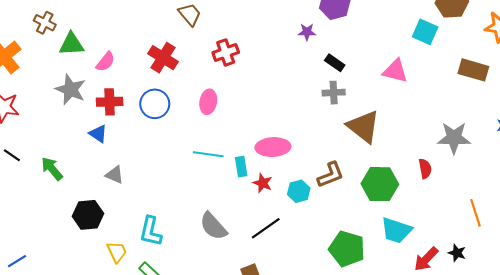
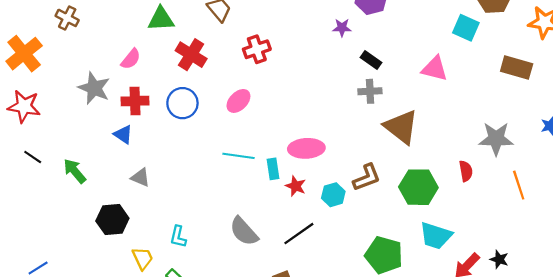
green triangle: (71, 44) -> (161, 19), moved
pink ellipse: (208, 102) -> (238, 101), turned 35
orange line: (475, 213) -> (519, 185), moved
cyan L-shape: (151, 231) -> (178, 237), size x0.7

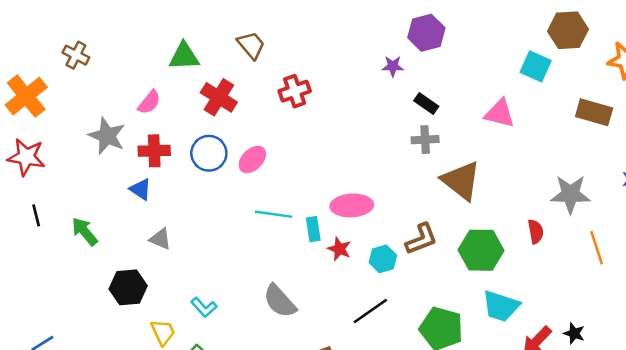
pink ellipse: (238, 101) -> (252, 159), moved
black line: (33, 157) -> (36, 215), turned 42
black line: (299, 234) -> (370, 311), moved
cyan L-shape: (178, 237) -> (204, 307), turned -55

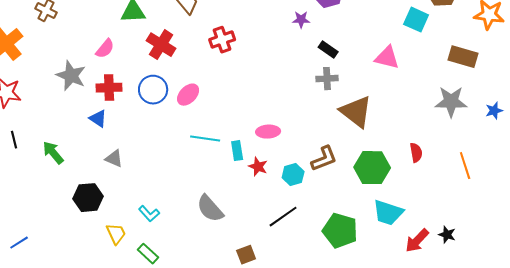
gray star: (570, 194) -> (451, 102), moved
pink ellipse: (352, 205) -> (268, 132), size x0.7

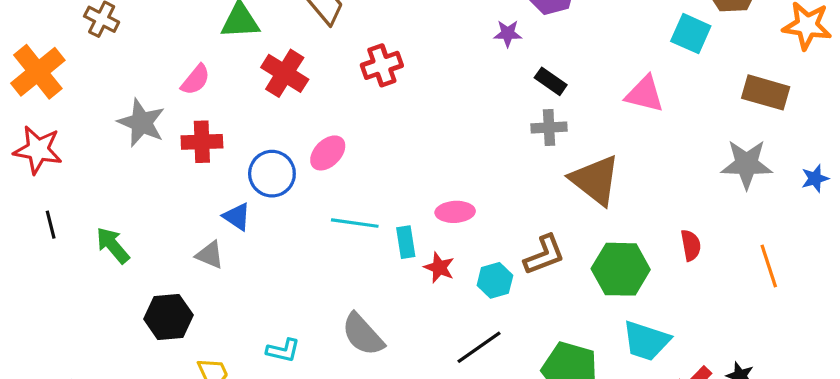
blue circle: (153, 90) -> (272, 174), moved
blue triangle: (98, 119) -> (237, 217), moved
cyan L-shape: (149, 214) -> (283, 350), moved, turned -35

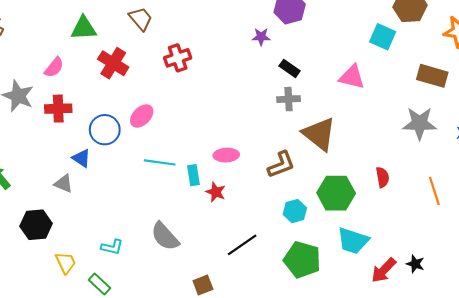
brown L-shape: (544, 255) -> (281, 165), moved
cyan hexagon: (495, 280) -> (295, 211), moved

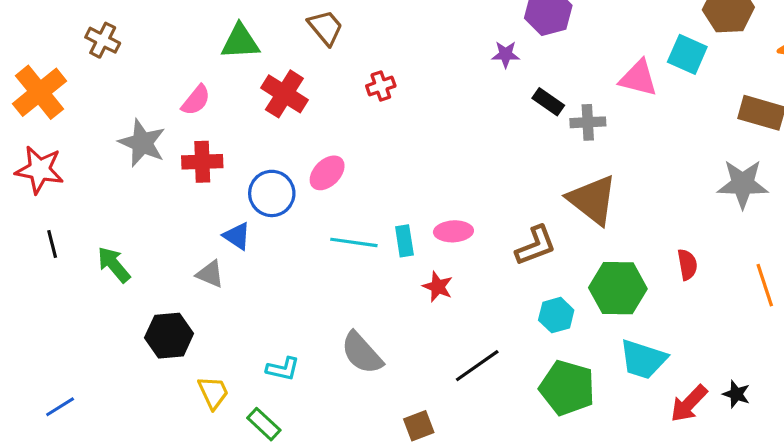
red cross: (178, 58) -> (381, 86), size x0.7
pink triangle: (352, 77) -> (638, 78), moved
gray cross: (289, 99) -> (588, 122), moved
cyan rectangle: (193, 175) -> (404, 241), moved

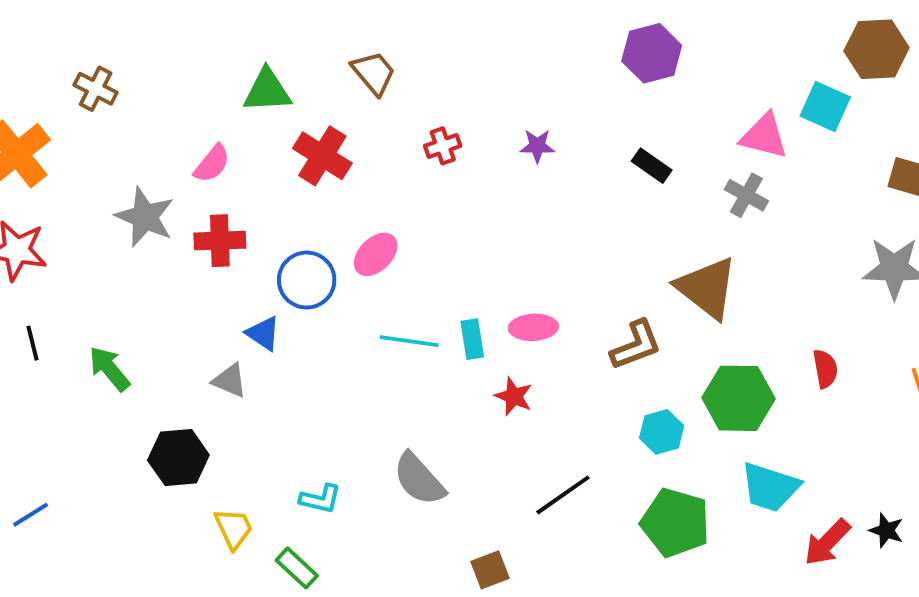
purple star: (506, 54) -> (537, 146), moved
gray cross: (588, 122) -> (746, 195), moved, turned 32
blue line: (60, 407) -> (31, 515), moved

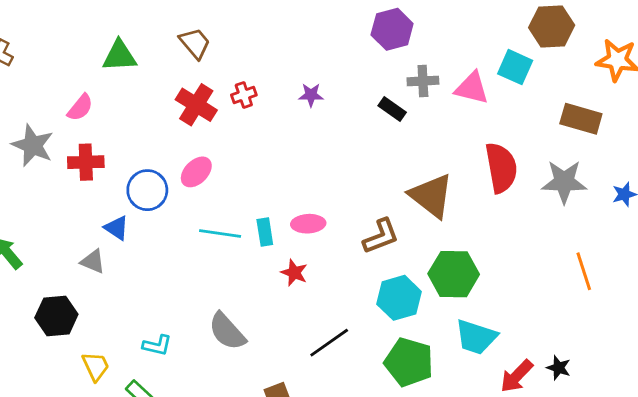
red cross: (322, 156) -> (196, 105), moved
gray cross: (746, 195) -> (423, 81), moved, turned -32
red semicircle: (825, 369) -> (501, 168), moved, size x1.8
cyan hexagon: (662, 432) -> (399, 298), size x1.4

